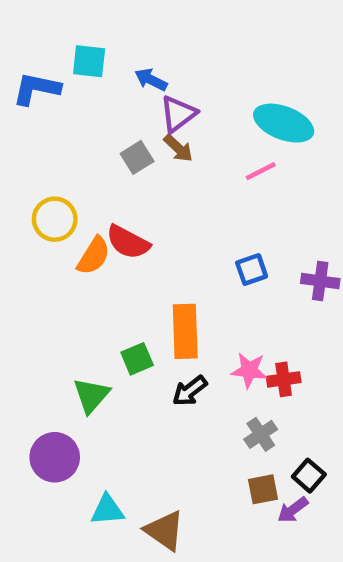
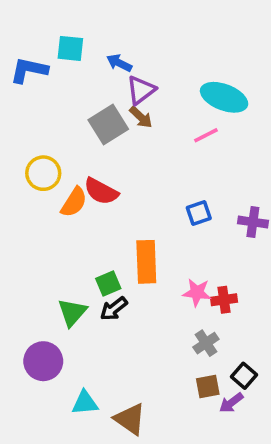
gray square: (137, 157) -> (108, 124), size x1.5
black arrow: (190, 391) -> (114, 309), moved

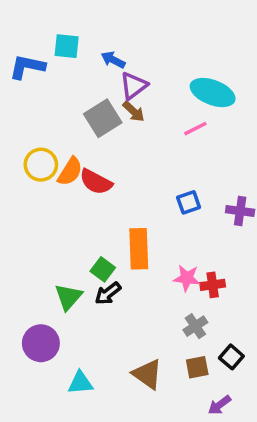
orange semicircle: (74, 202) -> (70, 172), moved
green square: (108, 283) -> (103, 269), turned -30
purple arrow: (231, 403) -> (219, 405), moved
brown triangle: (130, 419) -> (147, 374), moved

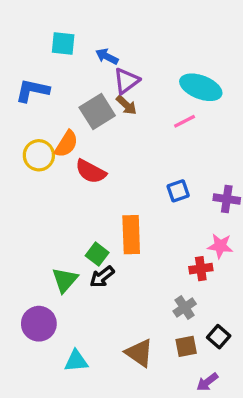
blue L-shape: (27, 67) -> (32, 90), moved
orange semicircle: (70, 172) -> (66, 144), moved
pink star: (187, 278) -> (220, 246), moved

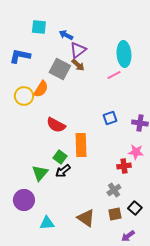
cyan ellipse: (201, 87) -> (124, 54), turned 65
gray square: (97, 112) -> (60, 69), turned -30
red semicircle: (91, 171) -> (56, 125), moved

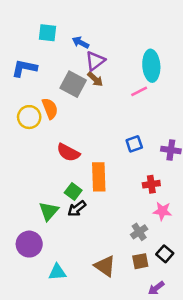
orange semicircle: (41, 89) -> (50, 108), turned -54
pink star: (136, 152) -> (162, 211), moved
red cross: (124, 166) -> (151, 184), moved

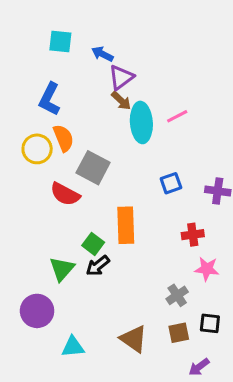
cyan ellipse: (151, 66) -> (141, 122), moved
blue L-shape: (24, 68) -> (49, 99), moved, turned -75
gray square: (73, 84) -> (93, 168), moved
red semicircle: (68, 152) -> (65, 194), moved
black square: (165, 254) -> (210, 323), turned -35

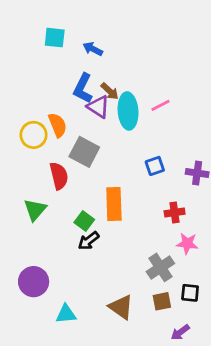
purple triangle: (121, 77) -> (98, 107), moved, turned -50
blue L-shape: (49, 99) -> (83, 88), moved
red semicircle: (65, 194) -> (59, 176), turned -132
green triangle: (62, 269) -> (35, 210), moved
gray cross: (177, 295) -> (160, 267), size x1.4

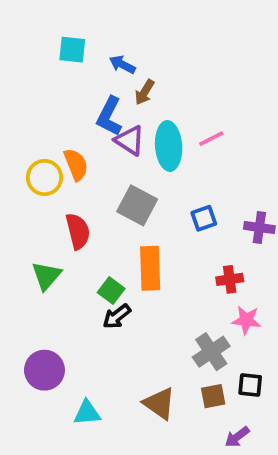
brown arrow: (110, 91) -> (145, 92), moved, turned 78
gray square: (84, 152) -> (137, 205), moved

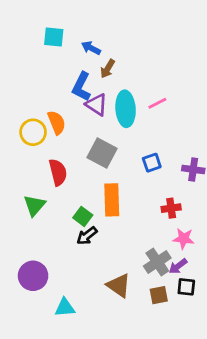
brown triangle: (159, 403) -> (119, 285), moved
purple arrow: (237, 437) -> (178, 266), moved

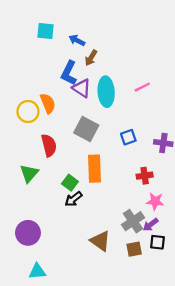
pink line: (157, 103) -> (142, 87), moved
cyan triangle: (65, 308) -> (37, 271), moved

